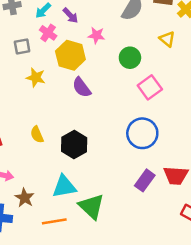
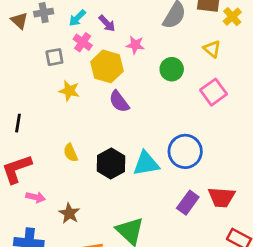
pink square: (150, 87) -> (213, 92), moved
cyan triangle: (64, 187) -> (146, 164), moved
brown star: (25, 198) -> (69, 213), moved

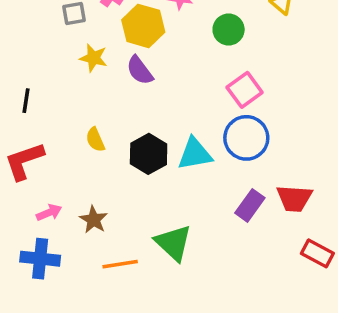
pink square: (213, 92) -> (245, 90), moved
purple semicircle: (119, 102) -> (140, 70), moved
pink arrow: (36, 197) -> (49, 213), moved, turned -36

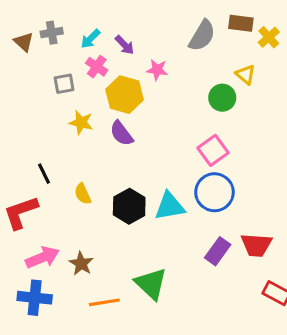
green circle: (229, 30) -> (222, 98), moved
black line: (26, 101) -> (44, 174), moved, turned -35
pink arrow: (49, 213) -> (42, 257), size x1.5

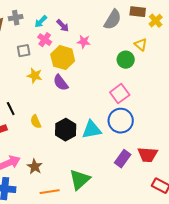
green triangle: (151, 284) -> (80, 180), turned 35

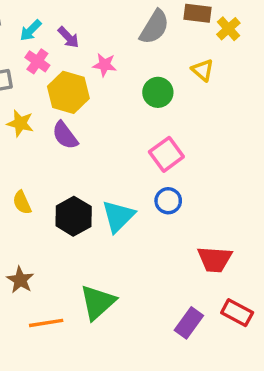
green circle: (126, 60) -> (158, 92), moved
blue circle: (121, 121) -> (168, 201), size x0.6
cyan triangle: (92, 130) -> (118, 216), turned -35
purple rectangle: (123, 159) -> (189, 323), moved

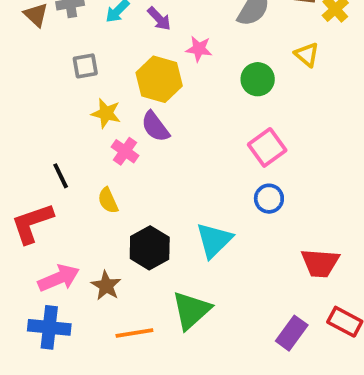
pink cross: (37, 61) -> (125, 151), moved
black hexagon: (74, 216) -> (150, 248), moved
cyan triangle: (118, 216) -> (214, 240), moved

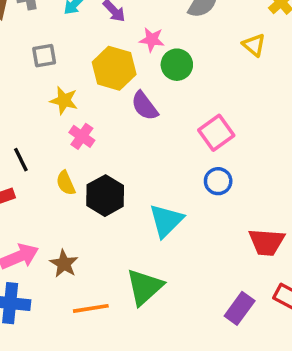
green circle: (258, 79) -> (177, 65), moved
purple semicircle: (155, 127) -> (145, 106), moved
black hexagon: (150, 248) -> (105, 196), moved

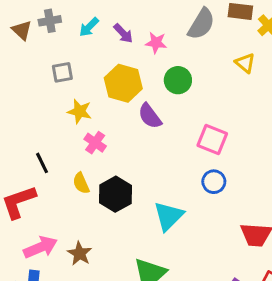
pink star: (152, 40) -> (156, 43), moved
pink square: (216, 133) -> (212, 140), turned -32

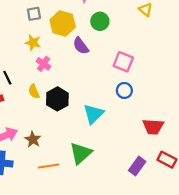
gray square: (62, 72) -> (34, 14), moved

